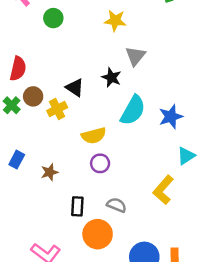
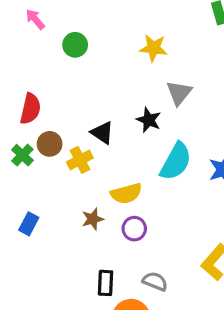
brown star: (50, 172) -> (93, 219), moved

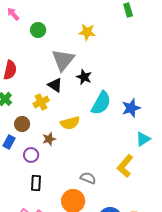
gray triangle: (179, 93) -> (63, 60), moved, size x1.4
brown circle: (50, 144) -> (22, 124), moved
purple circle: (134, 229) -> (31, 155), moved
black rectangle: (105, 283) -> (36, 183), moved

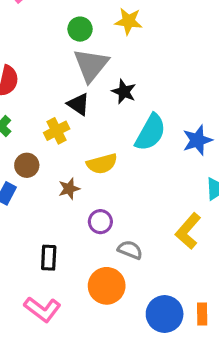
green circle: (38, 30) -> (80, 29), moved
purple circle: (31, 155) -> (100, 222), moved

